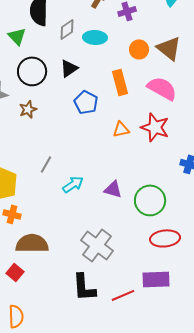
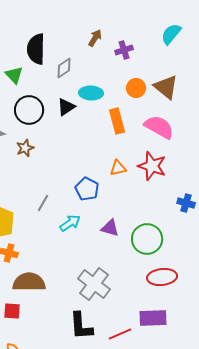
cyan ellipse: (95, 37) -> (91, 93), moved
blue pentagon: (86, 102) -> (87, 189), moved
red square: (15, 272) -> (12, 311), turned -36

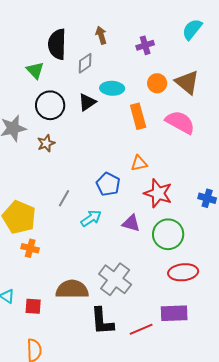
brown arrow: (95, 38) -> (101, 35), moved, turned -48
red star: (152, 166) -> (158, 193), moved
brown semicircle: (29, 282) -> (72, 289), moved

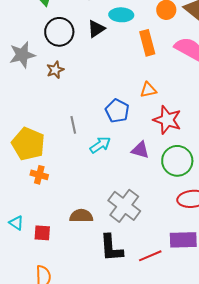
gray line: (64, 198) -> (73, 125), turned -42
brown semicircle: (72, 289) -> (81, 216), size x0.7

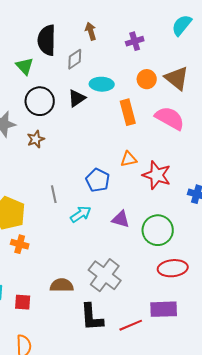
red star: (167, 120) -> (157, 175), moved

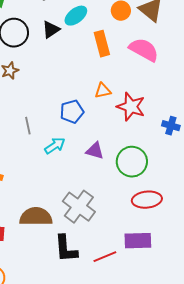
cyan ellipse: (102, 84) -> (76, 16), turned -40
blue pentagon: (98, 180) -> (72, 112), turned 30
brown semicircle: (62, 285) -> (36, 217), size x1.4

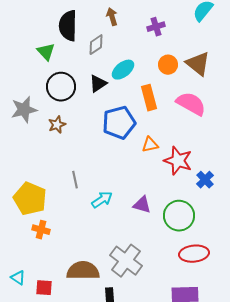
blue pentagon: (72, 112) -> (119, 123), moved, size x1.4
blue cross: (171, 126) -> (205, 180), moved, turned 30

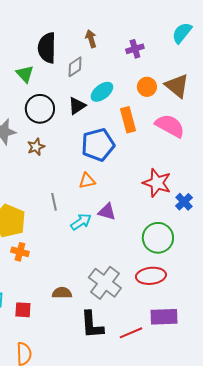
orange triangle: (150, 145) -> (87, 181), moved
purple triangle: (142, 205) -> (107, 212), moved
red ellipse: (194, 254) -> (151, 276), moved
brown semicircle: (83, 271) -> (62, 293), size x0.6

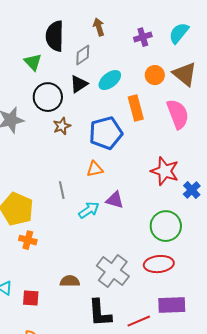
cyan semicircle: (182, 33) -> (179, 33), moved
black triangle: (77, 106) -> (79, 84), moved
pink semicircle: (170, 126) -> (178, 114), turned 40
brown star: (36, 147) -> (62, 126), moved

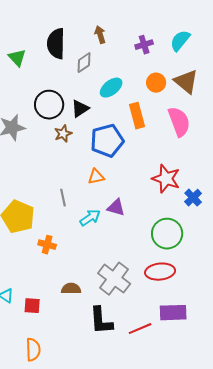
green triangle: (33, 62) -> (17, 58), moved
black triangle: (79, 84) -> (80, 109), moved
orange cross: (28, 240) -> (47, 245), moved

